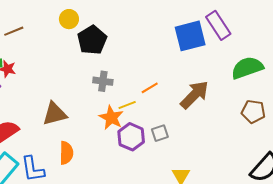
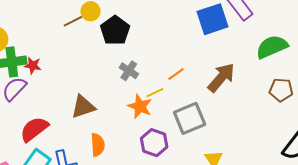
brown line: (14, 31) -> (73, 21), moved
gray cross: (103, 81) -> (129, 71), turned 30
gray square: (160, 133) -> (190, 118), size x1.8
purple hexagon: (131, 137) -> (154, 143), moved

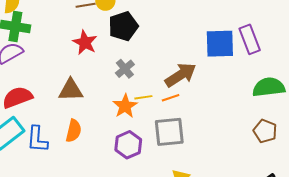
red star: (33, 66) -> (85, 42), moved, size x1.4
orange line: (176, 74) -> (171, 98), moved
brown arrow: (221, 78) -> (181, 75), moved

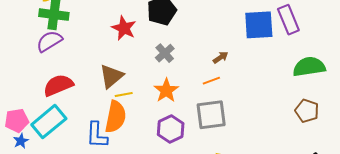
brown arrow: (181, 75) -> (221, 57), size x0.5
brown triangle: (71, 90) -> (111, 76), turned -36
yellow line: (143, 97) -> (124, 94), moved
orange semicircle: (74, 131) -> (116, 117), size x1.4
blue L-shape: (37, 139) -> (97, 135), moved

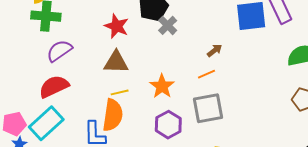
purple semicircle: (49, 41) -> (59, 51), moved
gray cross: (165, 53) -> (168, 25), moved
brown triangle: (111, 76) -> (116, 62), moved, turned 44

